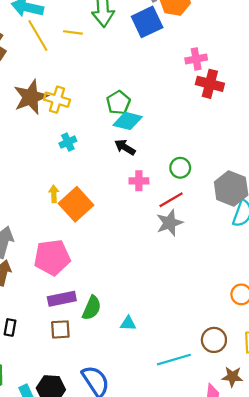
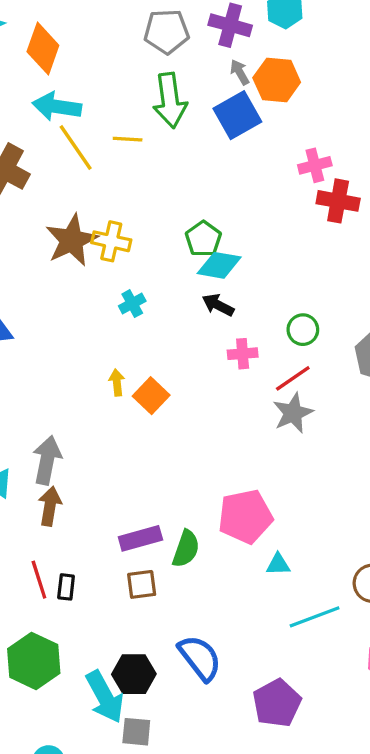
orange square: (76, 204) -> (151, 396), size x0.7
pink pentagon: (52, 257) -> (245, 517), moved
cyan triangle: (128, 323) -> (278, 564), moved

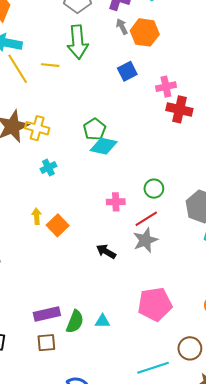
blue square: (237, 115) -> (127, 71), moved, size x0.7
black arrow: (218, 305) -> (106, 251), moved
pink pentagon: (245, 517) -> (155, 304), moved
cyan triangle: (278, 564) -> (103, 321), moved

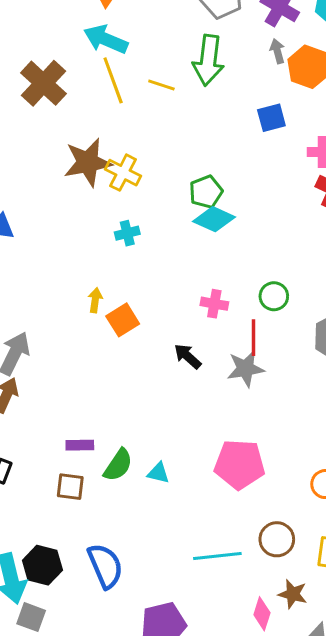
red line: (146, 219) -> (254, 338), turned -70
black arrow: (106, 251) -> (188, 356), moved
purple rectangle: (47, 314) -> (80, 445), size x0.7

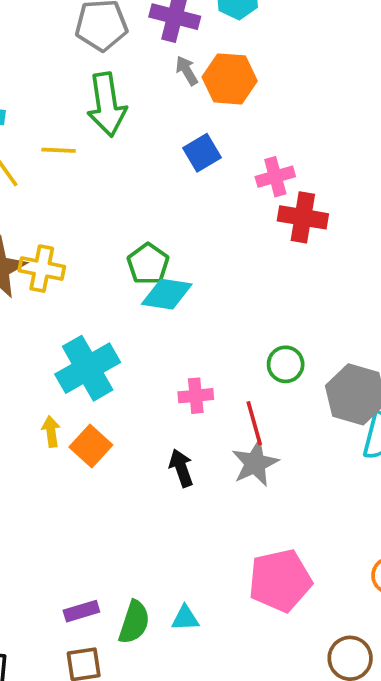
cyan cross: (127, 233) -> (88, 368), moved, size x2.0
green circle: (274, 296) -> (286, 364), moved
black arrow: (188, 356) -> (181, 468), turned 44

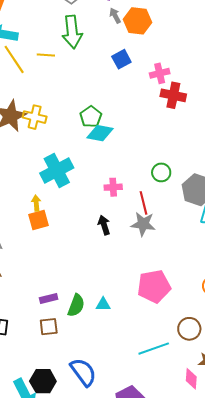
orange square: (91, 446) -> (39, 220), moved, turned 30
gray star: (255, 463) -> (143, 224), turned 30

